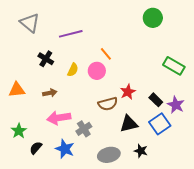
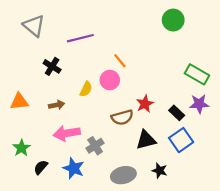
yellow semicircle: (73, 70) -> (86, 89), moved
purple star: (176, 105) -> (199, 104), moved, turned -30

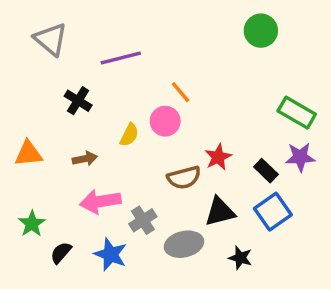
gray ellipse: (123, 175) -> (184, 244), moved

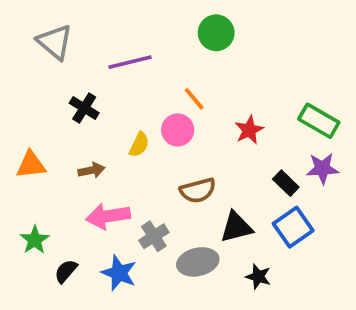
green circle: (261, 31) -> (216, 33), moved
red star: (218, 157) -> (249, 130), moved

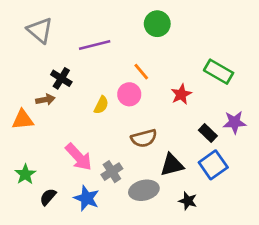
green rectangle: (319, 121) -> (219, 72), moved
brown arrow: (91, 170) -> (45, 100), moved
pink arrow: (108, 216) -> (79, 157), turned -124

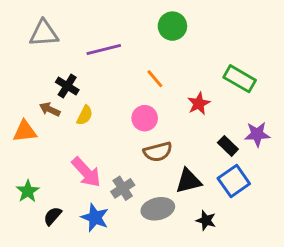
gray triangle: (40, 30) -> (44, 33), turned -44
pink circle: (129, 94) -> (145, 118), moved
brown arrow: (45, 100) -> (50, 109), turned -144
yellow semicircle: (101, 105) -> (85, 115), moved

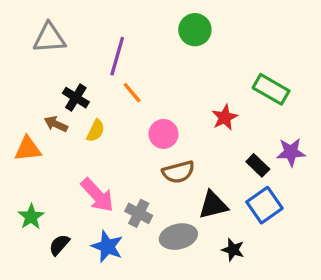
purple line: (104, 49) -> (117, 56), turned -60
orange line: (155, 79) -> (132, 93), moved
gray cross: (123, 188) -> (139, 213), turned -30

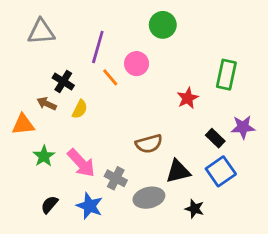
green rectangle: (271, 89) -> (226, 75), turned 72
pink circle: (163, 134) -> (137, 64), moved
green star: (31, 217) -> (44, 156), moved

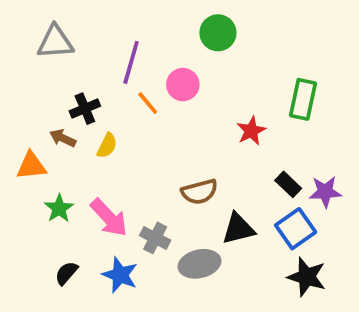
black cross: (63, 82) -> (85, 109), turned 35
purple star: (243, 127) -> (325, 192), moved
black star: (195, 209) -> (307, 277), moved, size x1.5

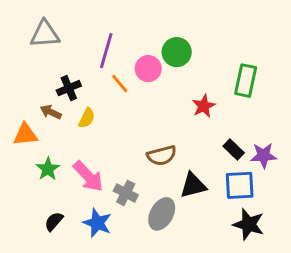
green circle: (218, 33) -> (177, 52), moved
blue square: (296, 229) -> (240, 185), turned 32
gray ellipse: (199, 264) -> (162, 214), turned -48

